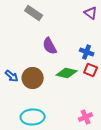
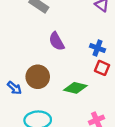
green diamond: (67, 73) -> (75, 88), moved
blue arrow: (12, 76) -> (14, 88), moved

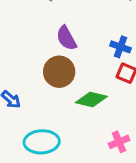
brown circle: (38, 77) -> (59, 72), moved

